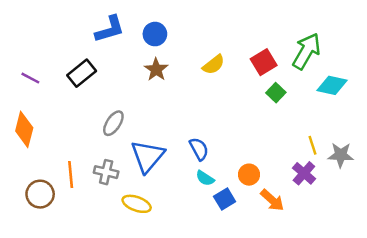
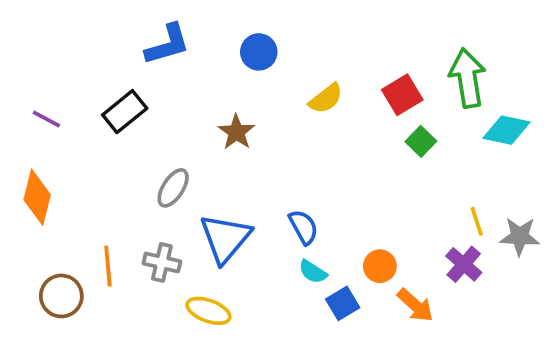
blue circle: (155, 34) -> (259, 52), moved
green arrow: (306, 51) -> (467, 78), turned -39
brown star: (156, 69) -> (236, 132), moved

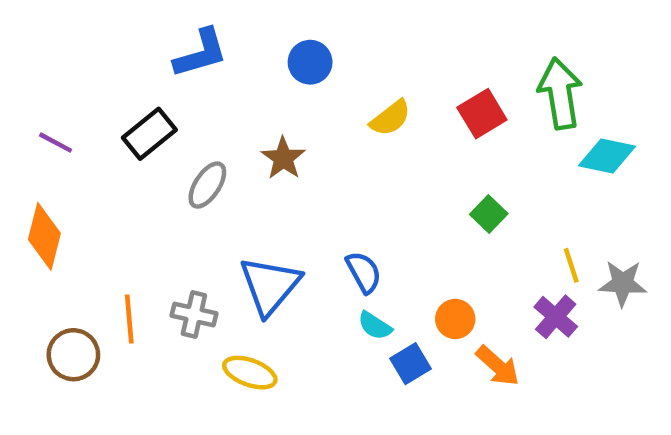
green square: (421, 141) -> (489, 214), moved
gray ellipse: (173, 188) -> (207, 185), moved

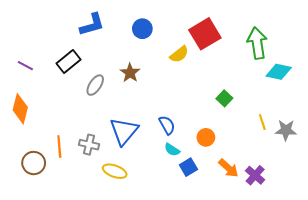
red square: (482, 114) -> (205, 34), moved, size x1.4
purple cross: (556, 317) -> (255, 175), moved
orange circle: (455, 319) -> (206, 137), moved

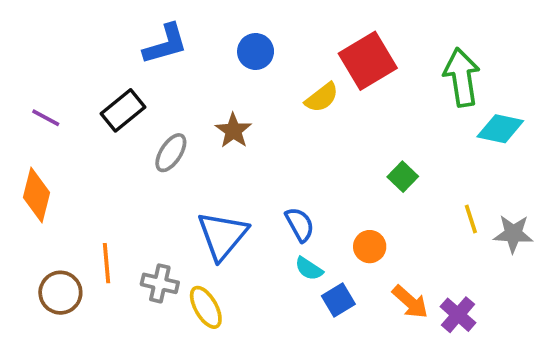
gray cross: (89, 145) -> (160, 283), moved
yellow ellipse: (115, 171) -> (206, 307), turned 40

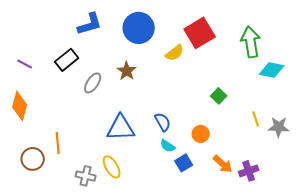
blue circle: (256, 51) -> (139, 28), size x1.6
blue triangle: (222, 236) -> (121, 128), turned 48
gray cross: (160, 283) -> (86, 176), moved
purple cross: (458, 315) -> (249, 171), turned 30

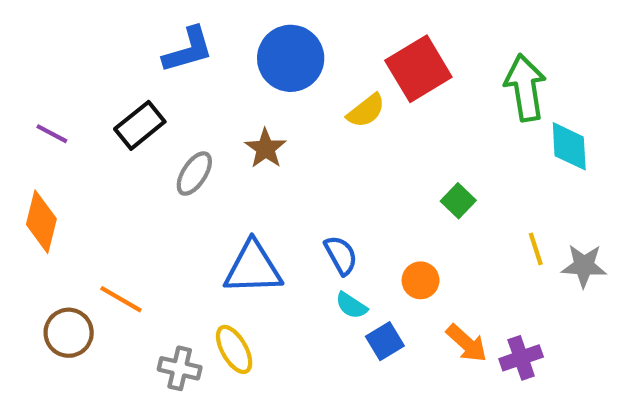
cyan diamond: (272, 70) -> (569, 146), turned 75
orange line: (58, 143) -> (121, 299), turned -55

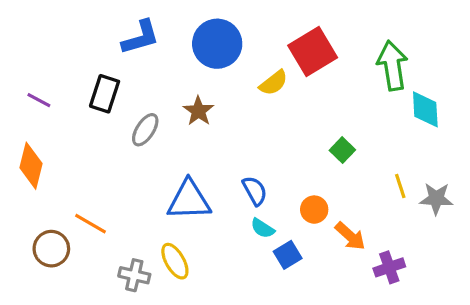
black rectangle: (140, 125) -> (105, 94), turned -33
orange arrow: (467, 343) -> (350, 236), moved

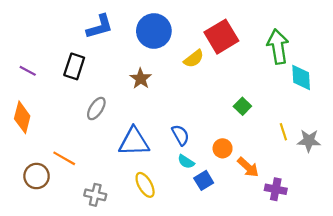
gray ellipse: (145, 130) -> (96, 108), moved
yellow ellipse: (175, 261) -> (145, 185), moved
purple cross: (389, 267) -> (276, 189), turned 30

